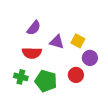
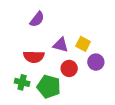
purple semicircle: (34, 28) -> (37, 19), moved
red circle: (76, 75) -> (69, 68), moved

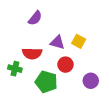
purple circle: (96, 62) -> (91, 81), moved
green cross: (22, 82) -> (15, 69), moved

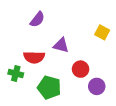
yellow square: (79, 41) -> (102, 32), moved
red circle: (65, 65) -> (81, 69), moved

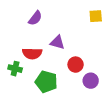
yellow square: (102, 32) -> (96, 16), moved, turned -32

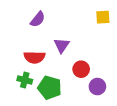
purple triangle: (57, 42) -> (62, 45), turned 49
green cross: (15, 69) -> (25, 80), moved

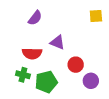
purple triangle: (62, 45) -> (57, 42), turned -42
green pentagon: (50, 88) -> (46, 82), turned -30

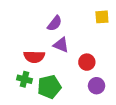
purple semicircle: (35, 18) -> (55, 23), moved
red circle: (76, 65) -> (87, 62), moved

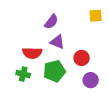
green pentagon: (49, 87) -> (54, 71), moved

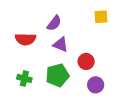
red semicircle: (32, 53) -> (25, 39), moved

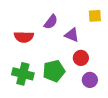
purple triangle: (61, 44) -> (72, 35), moved
green cross: (24, 78) -> (23, 74), size x1.5

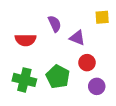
purple semicircle: (51, 22) -> (55, 24), turned -63
green pentagon: (54, 71) -> (58, 77), turned -30

